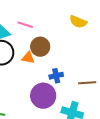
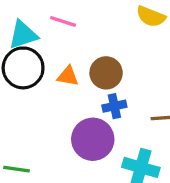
brown circle: (40, 47) -> (106, 73), moved

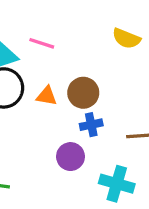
purple circle: (93, 139) -> (70, 157), size x0.7

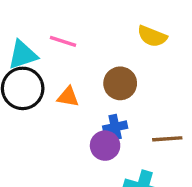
brown circle: (83, 93) -> (120, 83), moved
purple circle: (70, 157) -> (105, 146), moved

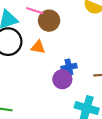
brown circle: (120, 83) -> (49, 21), moved

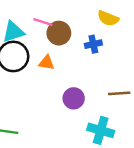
blue cross: (69, 67) -> (93, 44), moved

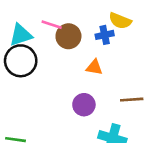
blue cross: (93, 44) -> (105, 35), moved
orange triangle: (47, 63) -> (94, 67), moved

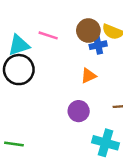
brown circle: (68, 36) -> (88, 31), moved
orange triangle: (94, 67) -> (88, 76), turned -35

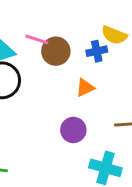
brown circle: (88, 31) -> (56, 51), moved

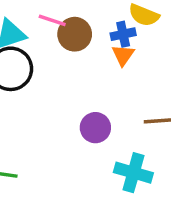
orange triangle: (85, 88) -> (123, 55), moved, turned -30

